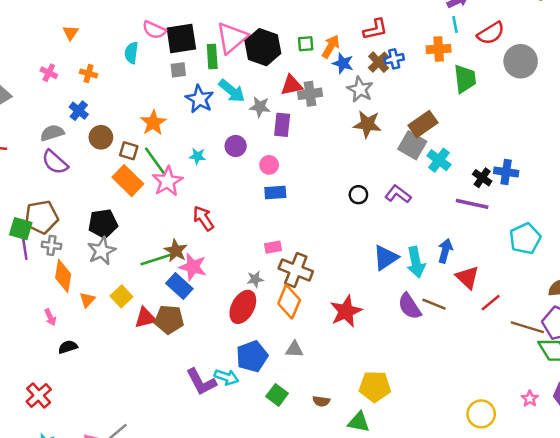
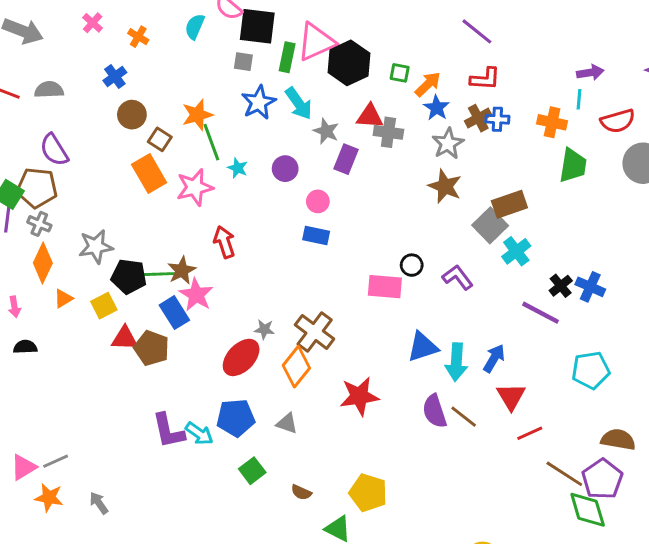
gray semicircle: (52, 133) -> (49, 90), moved
green line: (155, 161) -> (211, 142), moved
purple semicircle: (55, 162) -> (54, 150), moved
black pentagon: (103, 224) -> (129, 276), moved
pink rectangle: (273, 247) -> (385, 287), moved, size x1.6

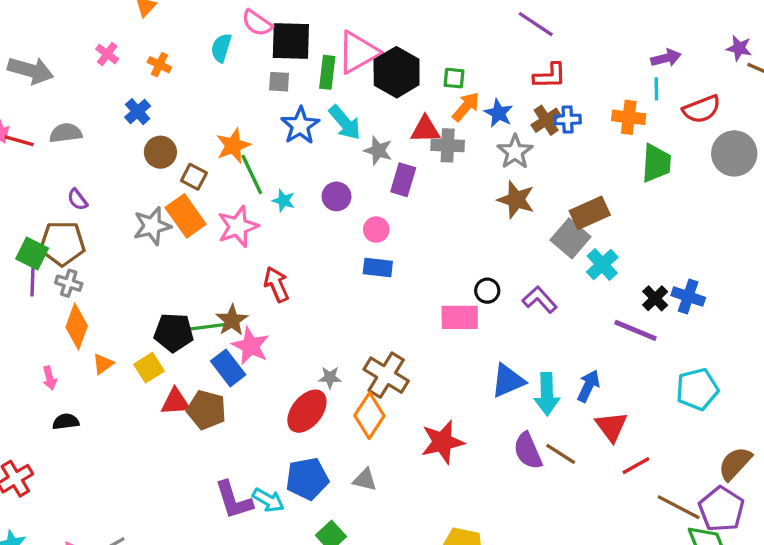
orange arrow: (428, 84) -> (466, 107), moved
purple semicircle: (54, 150) -> (77, 200), size x0.6
gray star: (96, 247) -> (152, 226), moved
brown semicircle: (618, 440) -> (735, 464), turned -52

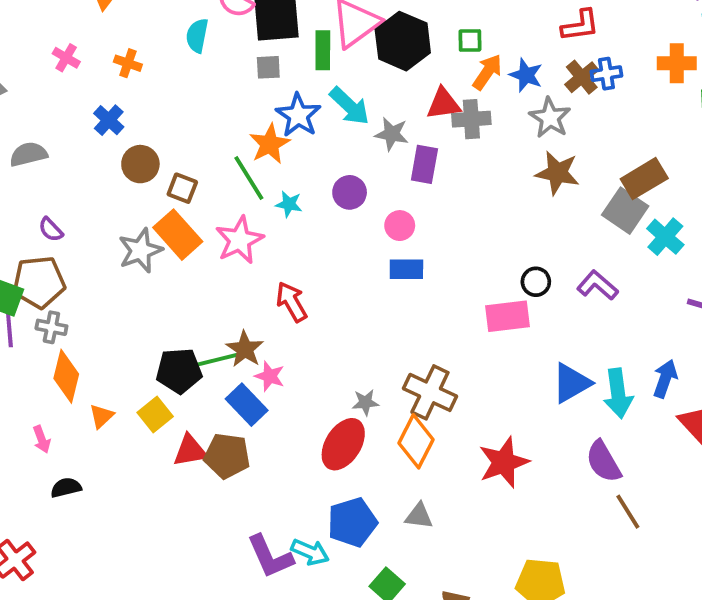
orange star: (233, 146) -> (270, 144), moved
pink star: (251, 346) -> (270, 376), size x0.7
brown line: (561, 454) -> (628, 512), moved, turned 32

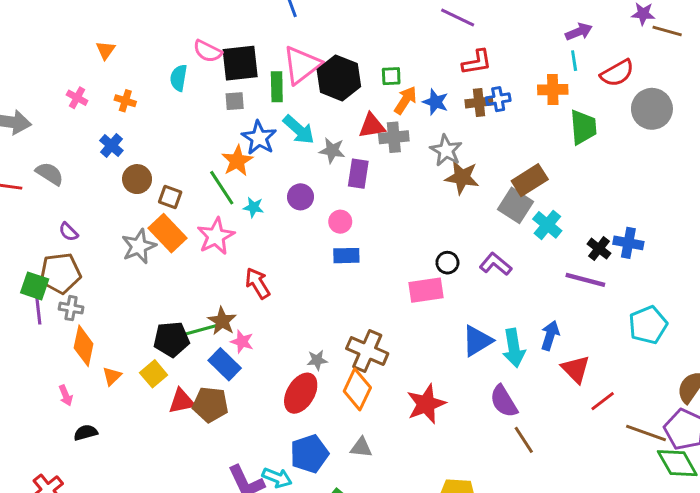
brown cross: (582, 77) -> (479, 102), turned 35
gray star: (550, 118) -> (446, 150), moved
gray semicircle: (28, 154) -> (50, 174), turned 48

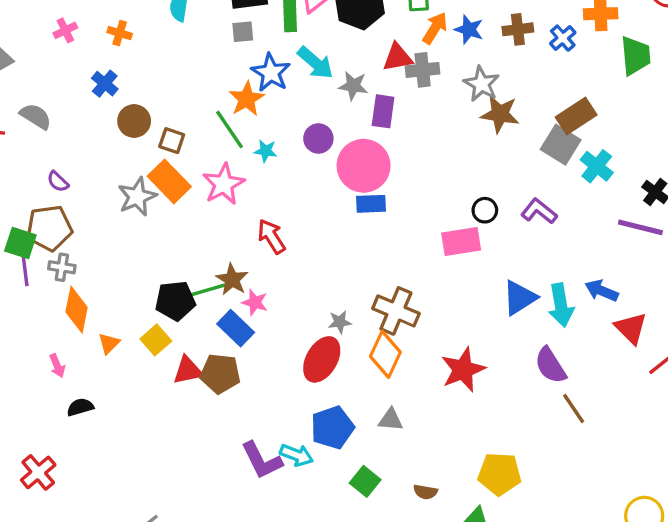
pink cross: (77, 98) -> (65, 30), turned 36
blue cross: (498, 99) -> (563, 38), moved, turned -30
pink circle: (340, 222) -> (364, 166), size x2.0
blue arrow: (550, 336) -> (602, 291), turned -84

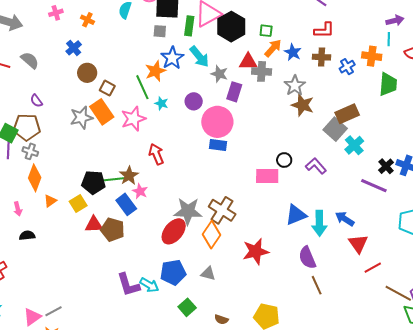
gray star: (340, 322) -> (188, 211), size x2.0

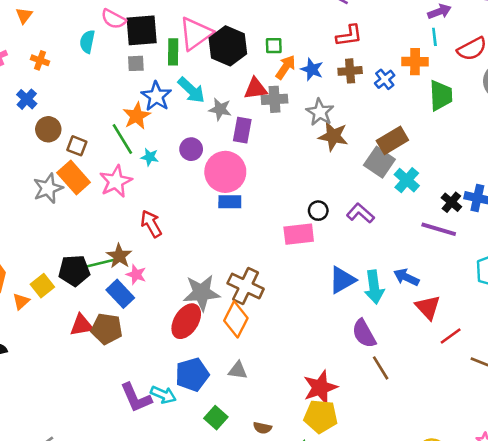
yellow square: (78, 204) -> (42, 286), moved
red star: (256, 251) -> (320, 387), moved

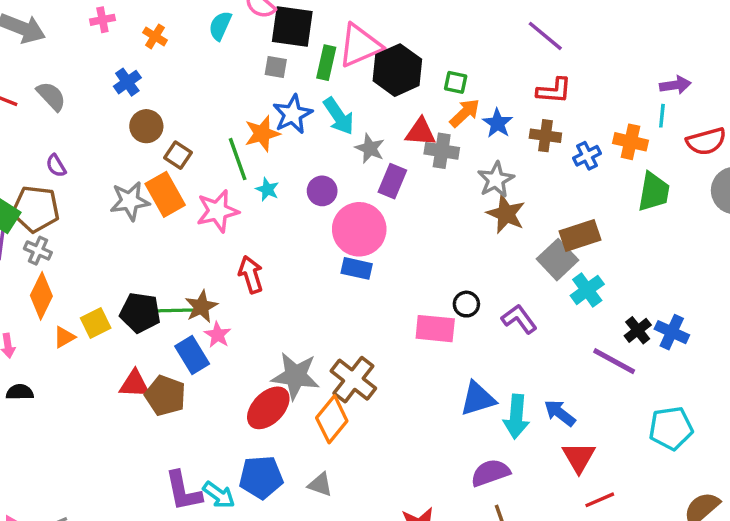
purple semicircle: (364, 334) -> (490, 473), turned 88

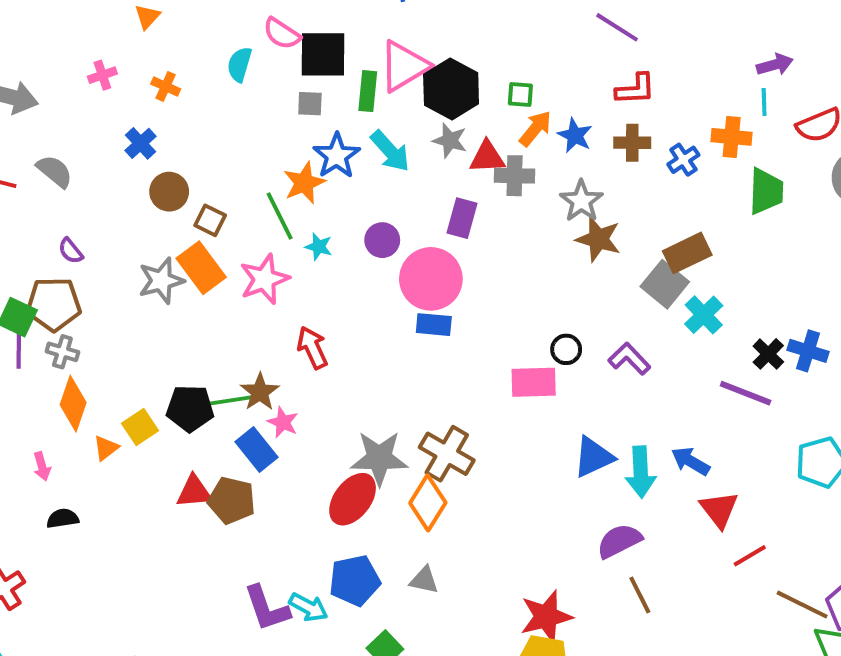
gray star: (370, 148) -> (450, 141), moved

